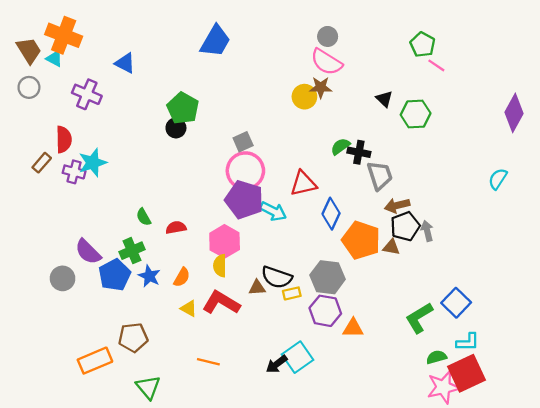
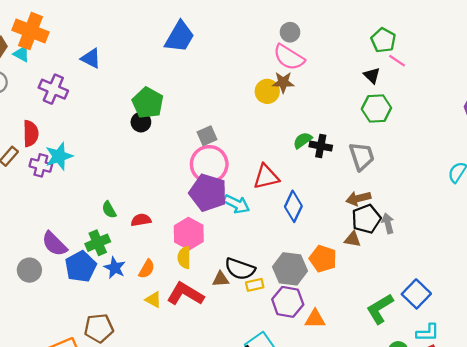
black triangle: (384, 99) -> (372, 75), moved
gray trapezoid: (380, 175) -> (362, 156), moved
orange pentagon: (361, 240) -> (323, 259), moved, size x0.7

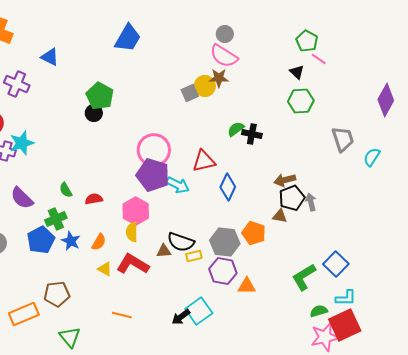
gray square: (207, 136) -> (190, 93), moved
gray trapezoid: (362, 156) -> (343, 139), moved
purple semicircle: (54, 244) -> (22, 198), moved

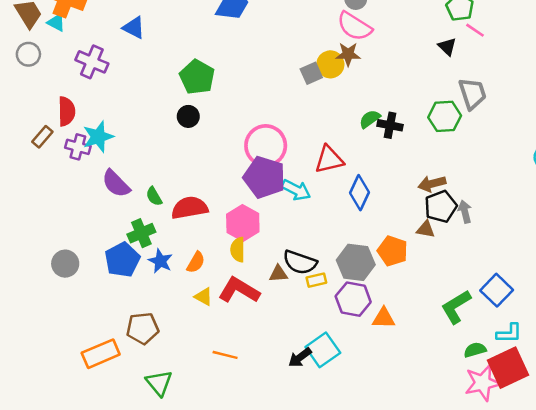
green hexagon: (301, 101) -> (445, 116), moved
black circle: (94, 113) -> (188, 116), moved
gray trapezoid: (343, 139) -> (472, 94), moved
purple semicircle: (22, 198) -> (116, 184), moved
red semicircle: (94, 199) -> (190, 208), size x1.6

